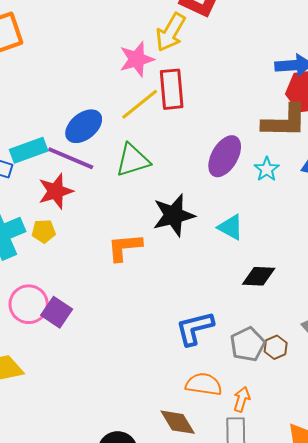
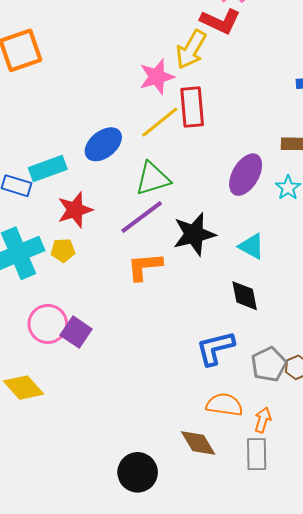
purple line: (71, 158) -> (142, 217), moved, turned -60
black diamond: (259, 276) -> (245, 296), moved, turned 76

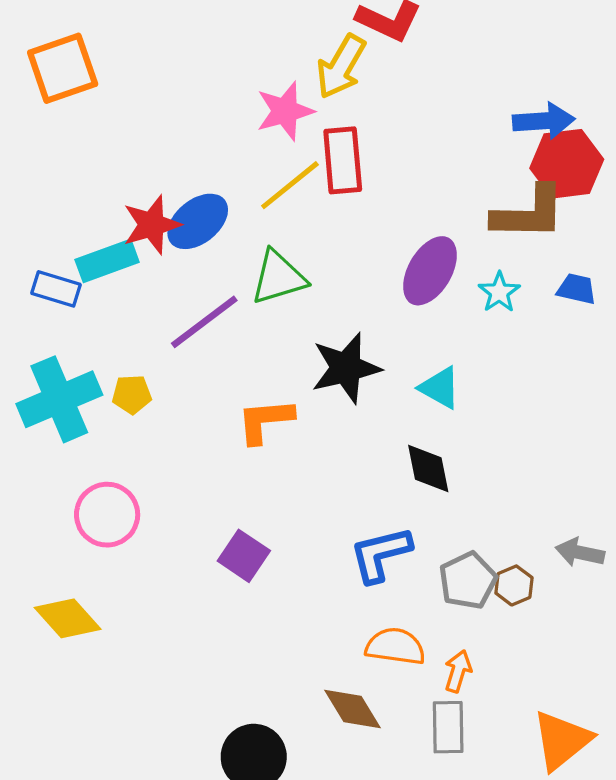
red star: (75, 210) -> (152, 225), moved
purple line: (142, 217) -> (204, 322), moved
purple square: (76, 332) -> (244, 556), moved

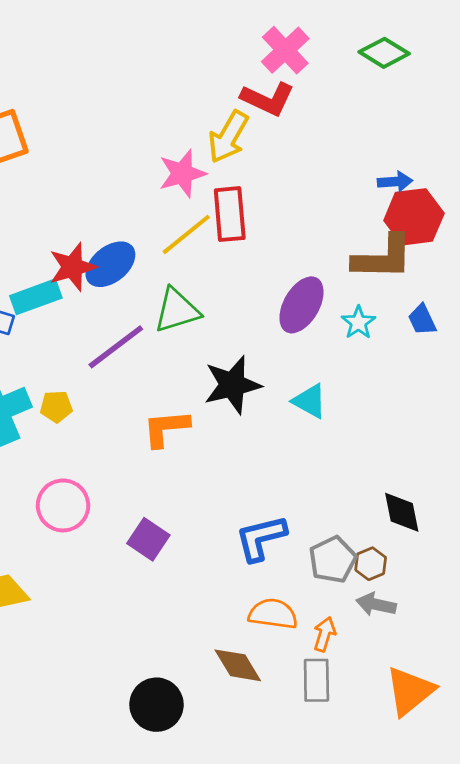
blue arrow: (544, 121) -> (395, 182), size x0.7
blue trapezoid: (577, 289) -> (422, 320), turned -128
black diamond: (428, 468) -> (402, 512), moved
pink circle: (107, 515) -> (63, 505), moved
gray arrow: (580, 553) -> (376, 604), moved

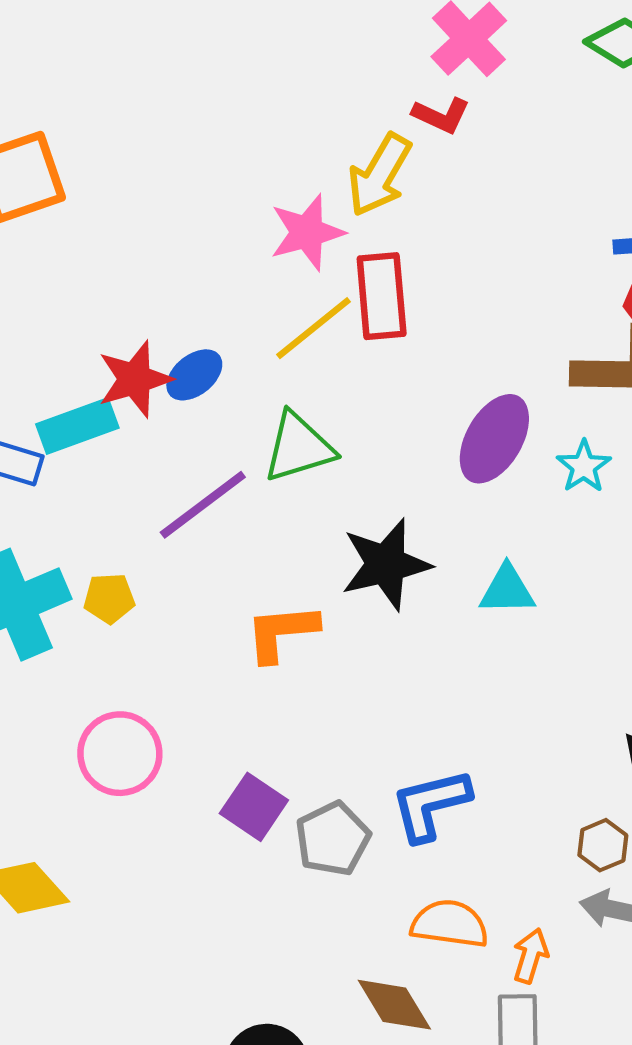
red L-shape: (268, 99) -> (441, 115), size x0.7
blue ellipse: (110, 264) -> (194, 375), size x0.7
cyan triangle: (310, 401) -> (507, 590), turned -30
gray pentagon: (333, 560) -> (333, 839), moved

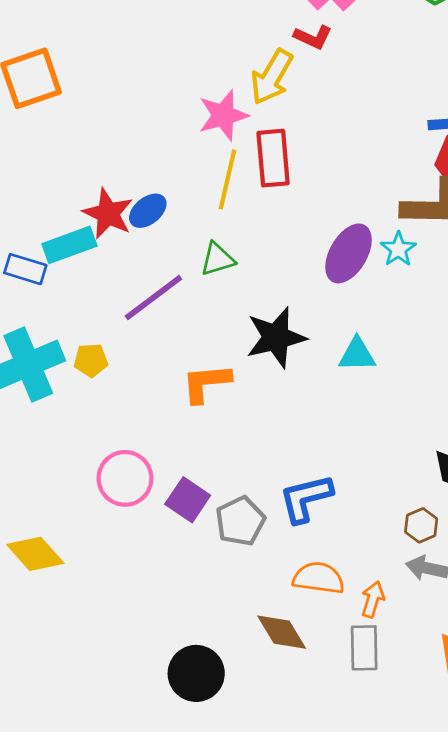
yellow line: (313, 328) -> (228, 179), turned -38
red star: (135, 379) -> (108, 214), turned -30
green triangle: (299, 447) -> (218, 259), size x0.7
cyan star: (584, 466) -> (398, 249), moved
pink circle: (120, 754) -> (125, 478), moved

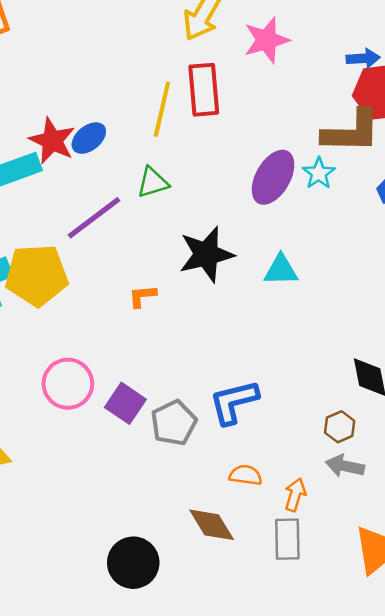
pink star: (223, 115) -> (266, 40), moved
yellow pentagon: (91, 360) -> (37, 275), size x2.0
orange L-shape: (206, 383) -> (142, 296), size x0.6
orange semicircle: (319, 578) -> (246, 475), size x0.7

